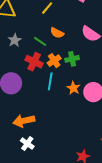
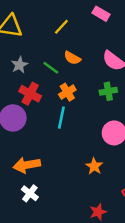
green cross: (72, 59) -> (108, 91), moved
red cross: (34, 62) -> (30, 94), moved
orange star: (73, 88) -> (94, 166), moved

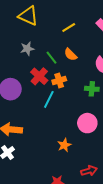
red cross: (30, 94) -> (39, 76), moved

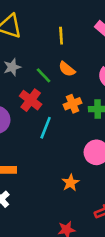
yellow line: (69, 27) -> (61, 36), turned -56
orange cross: (59, 80) -> (72, 104), moved

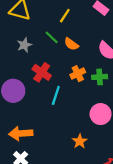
yellow line: (61, 36) -> (65, 16), turned 40
green line: (44, 75) -> (52, 37), moved

